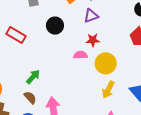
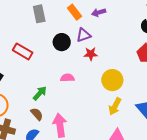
purple triangle: (91, 16) -> (83, 35), moved
red star: (93, 40) -> (91, 54), moved
pink semicircle: (80, 55) -> (67, 78), moved

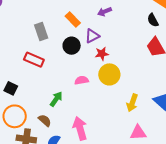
orange rectangle: (75, 12) -> (73, 20), moved
gray rectangle: (39, 14) -> (41, 31), moved
yellow circle: (112, 80) -> (109, 74), moved
brown semicircle: (37, 114) -> (45, 120), moved

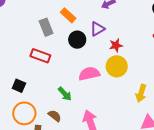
orange rectangle: (73, 20) -> (68, 15), moved
red star: (102, 54) -> (116, 45), moved
pink semicircle: (82, 80) -> (89, 74), size x1.5
green arrow: (56, 99) -> (65, 94), turned 105

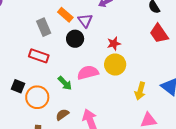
purple triangle: (97, 29) -> (85, 21), moved, turned -35
green arrow: (65, 94) -> (65, 83), moved
orange circle: (24, 113) -> (37, 97), moved
brown semicircle: (55, 116) -> (62, 115), moved, turned -72

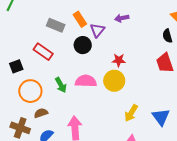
gray rectangle: (44, 27) -> (56, 25), turned -60
black square: (18, 86) -> (16, 66), moved, turned 32
brown semicircle: (62, 115) -> (41, 113), moved

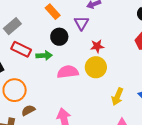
gray rectangle: (56, 25) -> (12, 26), moved, turned -54
purple triangle: (97, 30) -> (81, 23), moved
green arrow: (61, 85) -> (44, 56), moved, turned -56

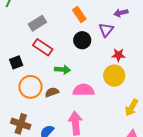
green arrow: (44, 56) -> (63, 70), moved
pink semicircle: (68, 72) -> (84, 90), moved
brown semicircle: (28, 110) -> (52, 92), moved

